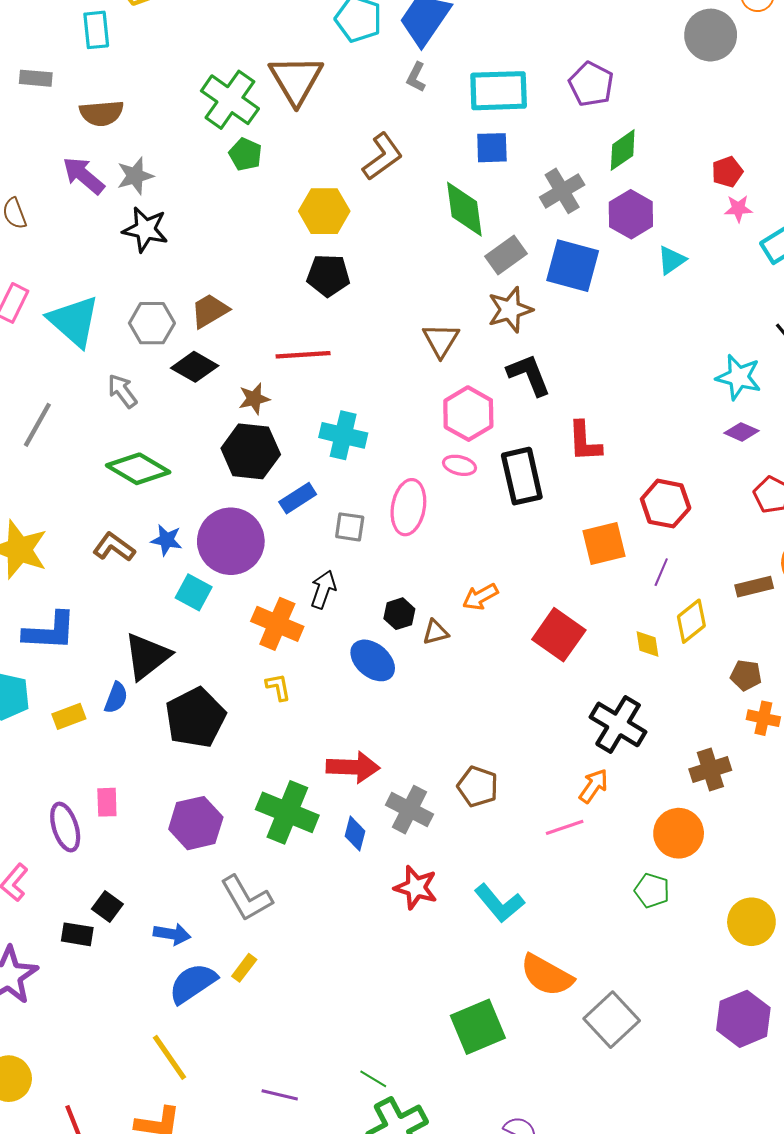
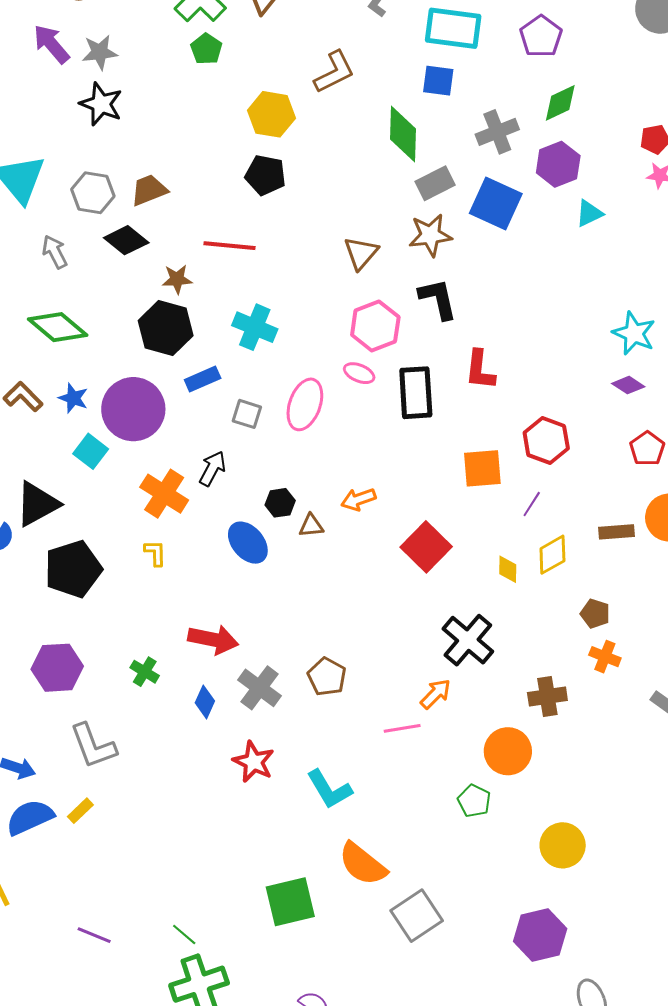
green cross: (287, 812) -> (145, 672), size x0.5

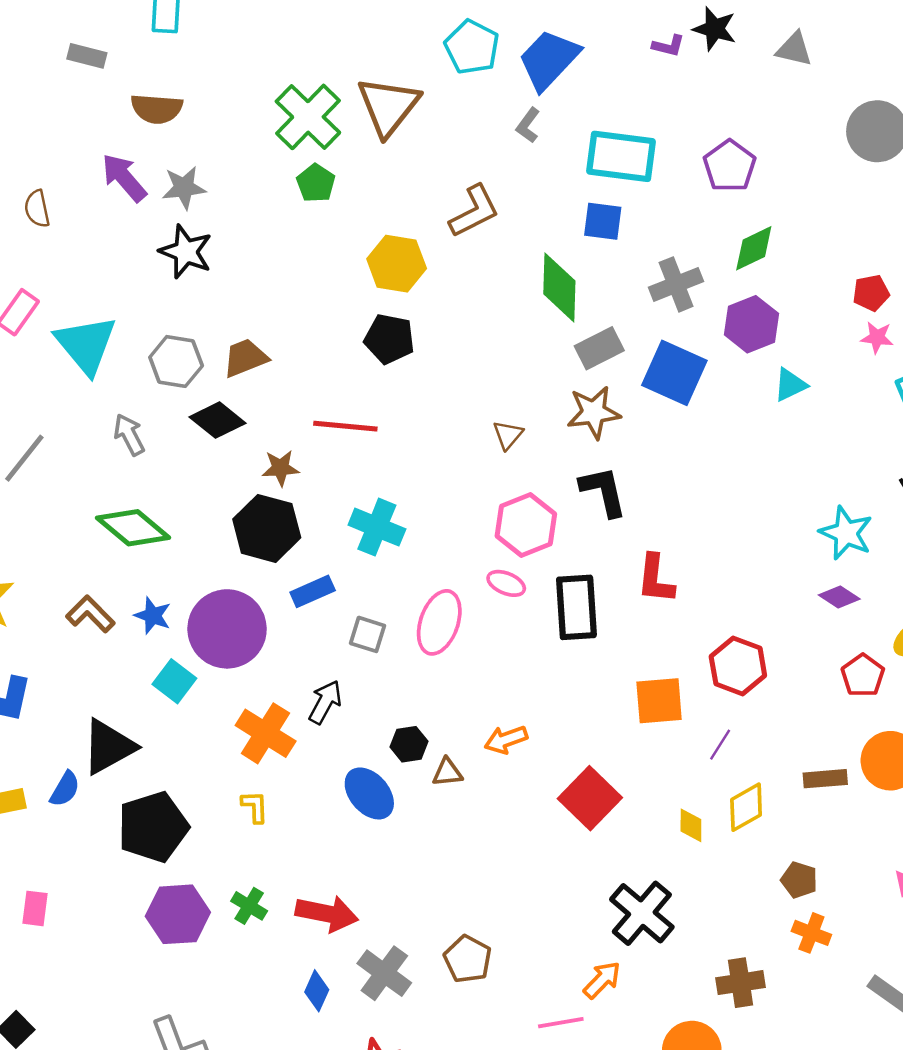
brown triangle: (361, 253) -> (508, 435), size x0.7
purple hexagon: (57, 668) -> (178, 914), moved
green cross: (145, 672) -> (249, 906), moved

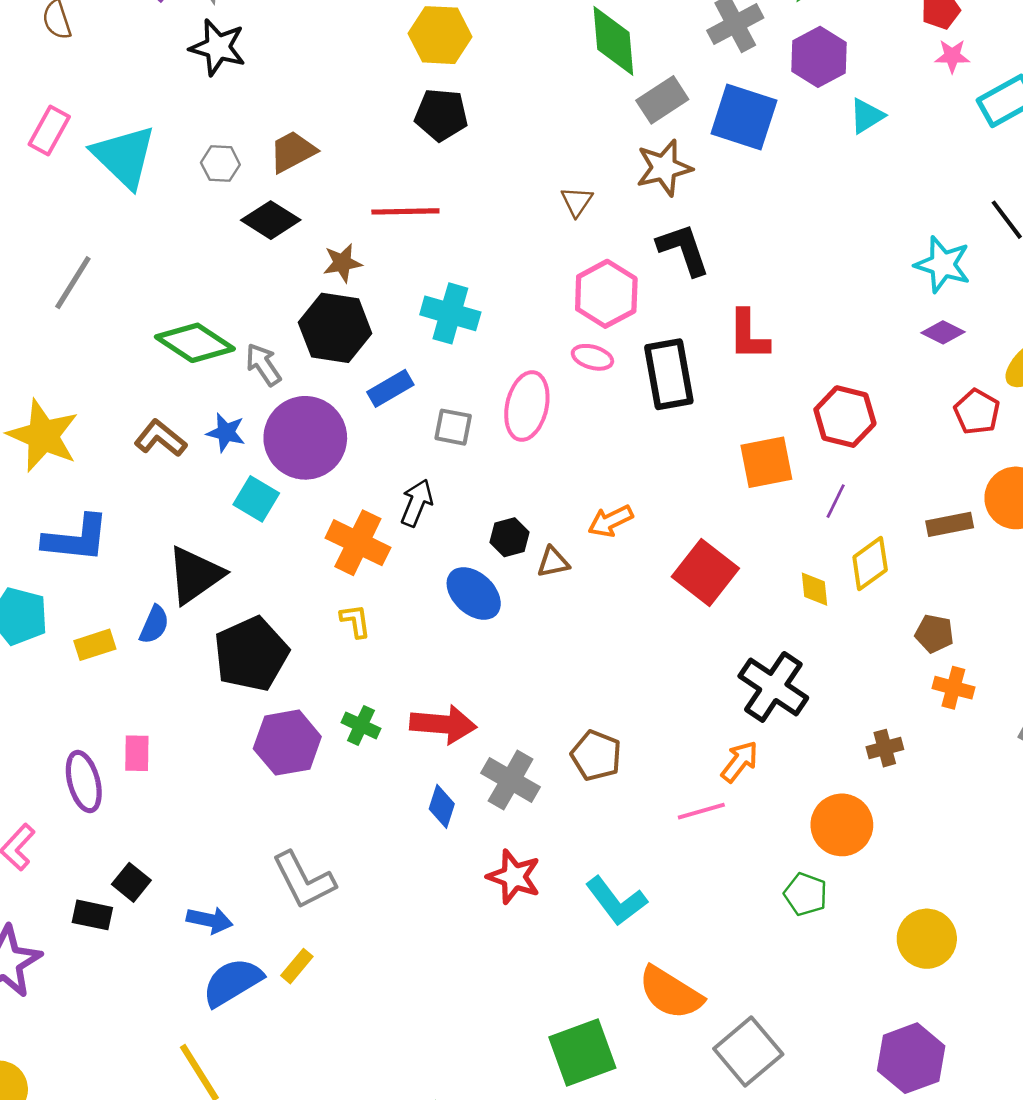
gray hexagon: (176, 361) -> (220, 164), size x0.7
gray arrow: (129, 435) -> (263, 365), moved
brown cross: (740, 983) -> (885, 748), size x0.7

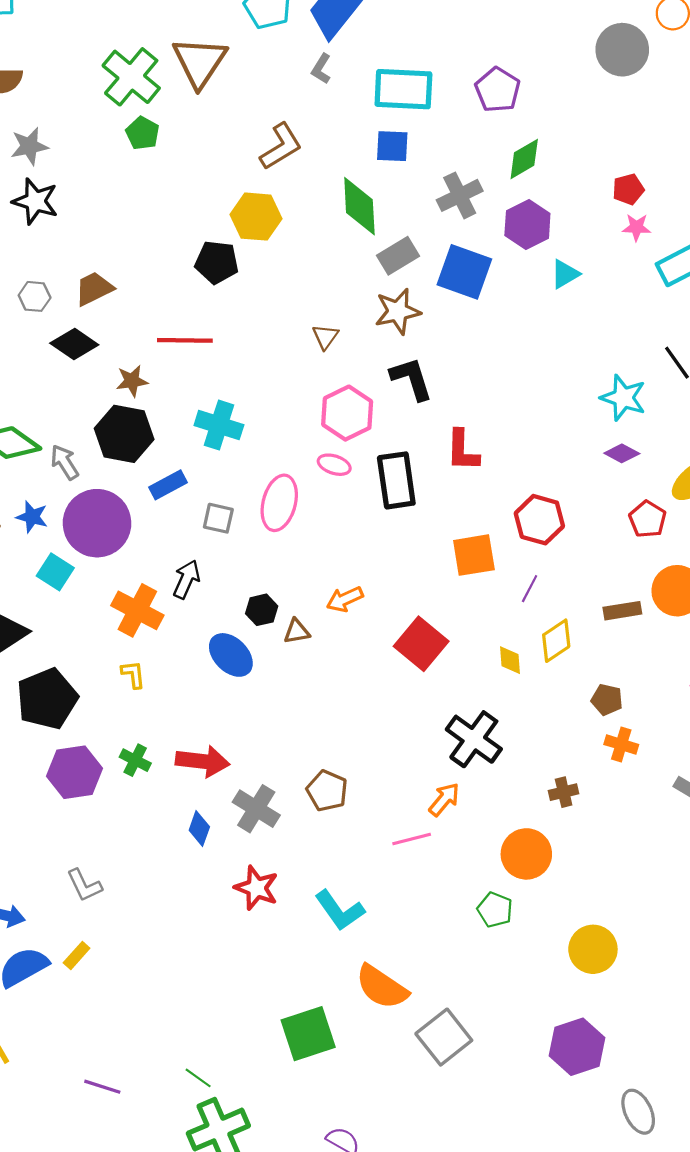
yellow hexagon: (440, 35) -> (256, 217), moved
gray L-shape: (304, 880) -> (84, 885), size x0.7

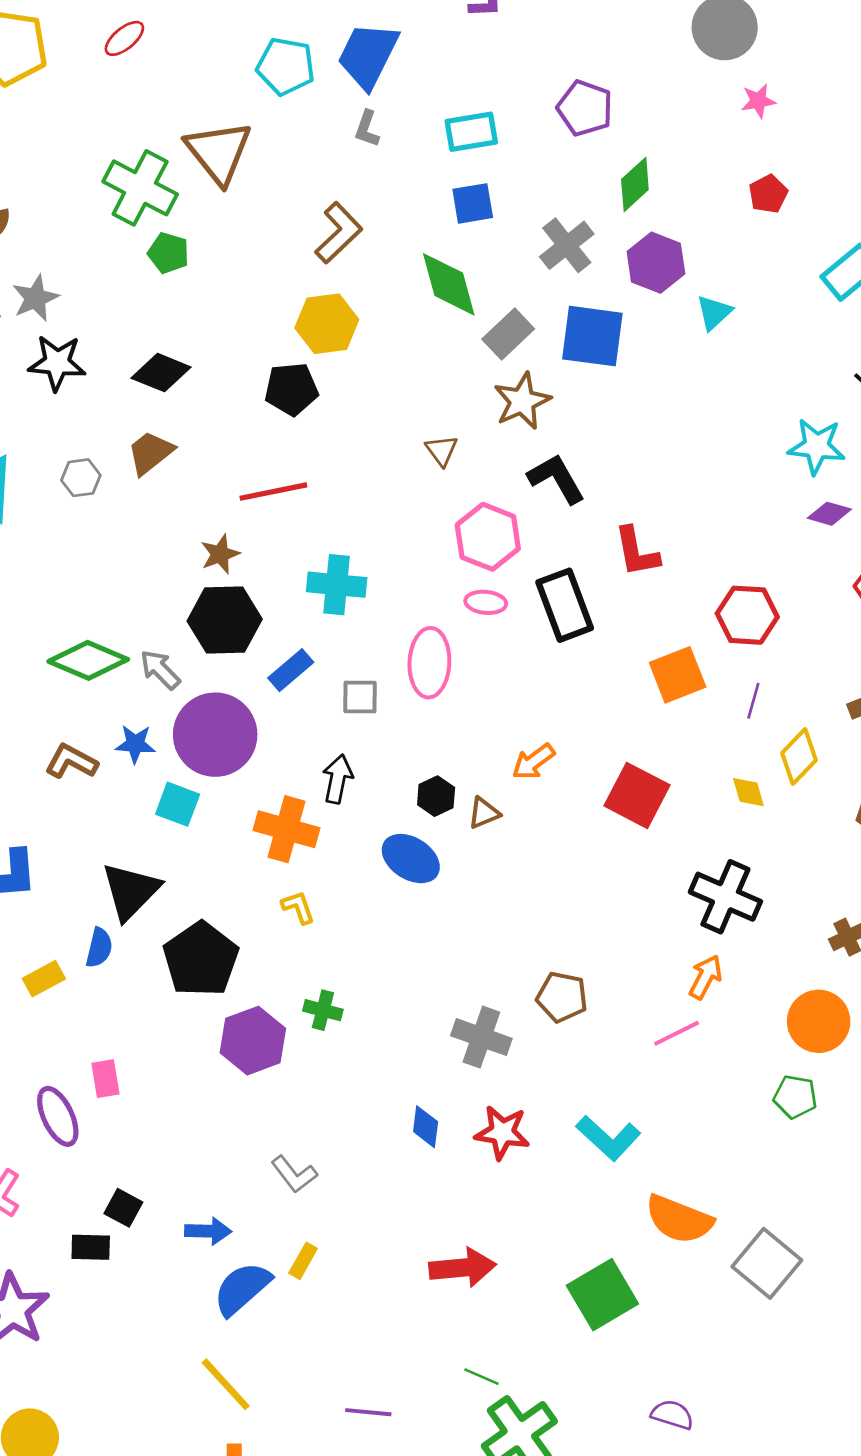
cyan rectangle: (403, 89) -> (471, 132), size x0.7
pink star: (636, 227) -> (758, 101), moved
black diamond: (74, 344) -> (161, 373), moved
red arrow: (203, 761) -> (463, 1268), moved
blue diamond: (199, 829) -> (426, 1127), moved

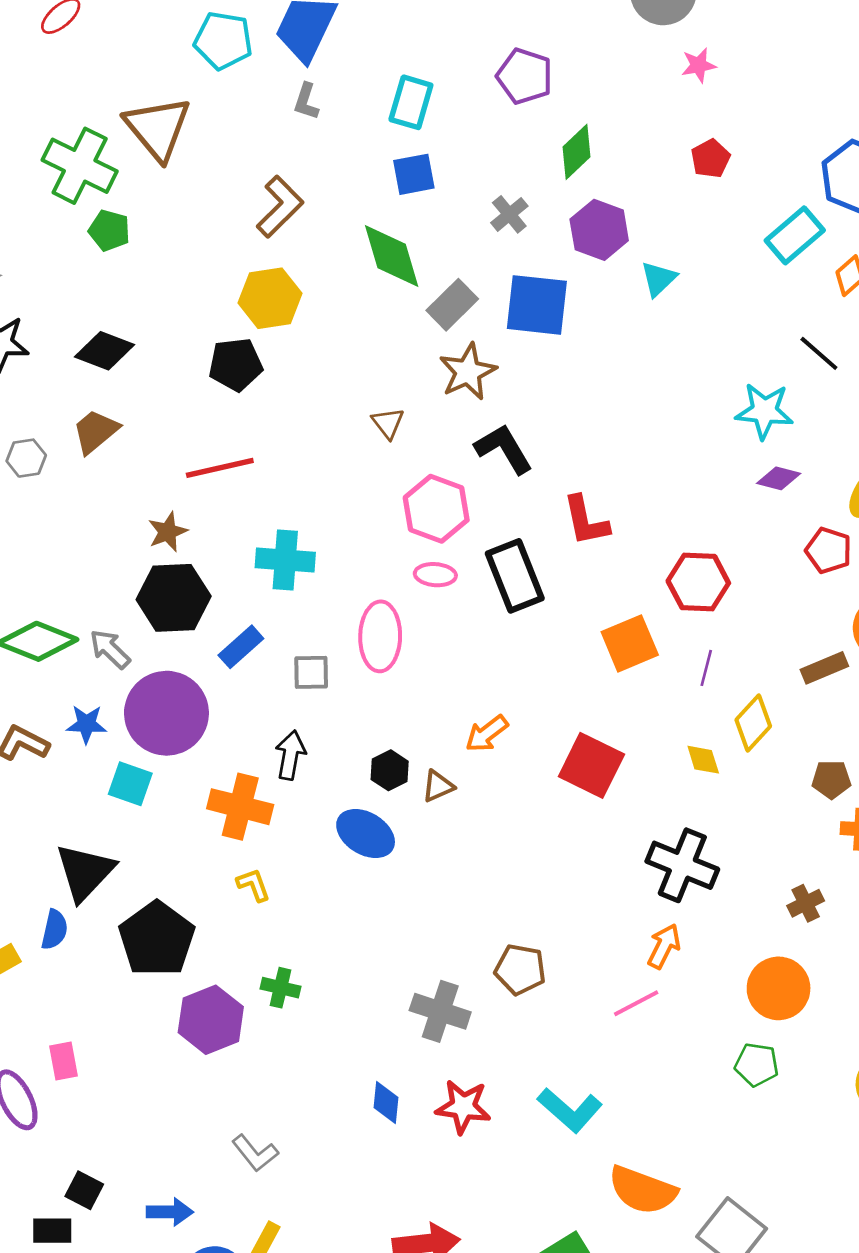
cyan rectangle: (471, 132) -> (411, 102), turned -63
gray cross: (567, 245) -> (509, 214), size x0.7

